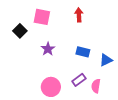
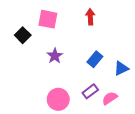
blue rectangle: (83, 52) -> (95, 59), turned -64
pink semicircle: (96, 86) -> (110, 98), turned 48

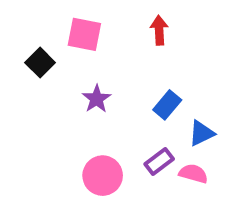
blue triangle: (121, 68) -> (202, 133), moved
pink semicircle: (110, 98) -> (193, 174), turned 49

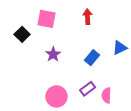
blue triangle: (202, 133) -> (120, 48), moved
pink semicircle: (193, 174) -> (106, 95), turned -104

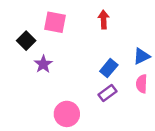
purple star: (53, 54) -> (43, 64), moved
purple rectangle: (88, 89) -> (107, 93), moved
pink semicircle: (106, 95) -> (142, 84), moved

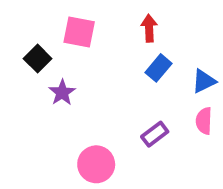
blue rectangle: (109, 68) -> (159, 68), moved

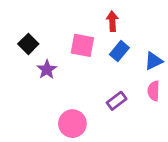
pink square: (79, 32) -> (82, 45), moved

